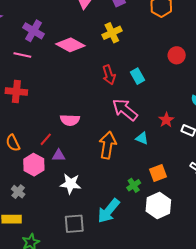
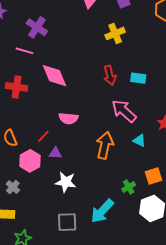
pink diamond: (70, 45) -> (55, 76), moved, turned 36
cyan rectangle: (138, 76) -> (138, 78), turned -56

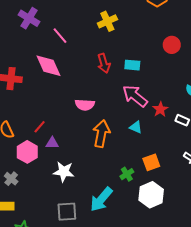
pink line: (25, 51) -> (60, 36), moved, turned 36
pink arrow: (124, 111) -> (135, 96), moved
pink semicircle: (68, 118) -> (85, 105), moved

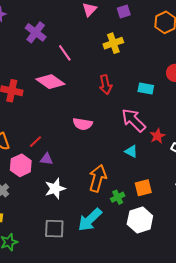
cyan rectangle: (132, 65) -> (146, 88), moved
pink diamond: (48, 66) -> (50, 82), turned -36
orange arrow: (101, 134) -> (98, 178), moved
white star: (64, 172) -> (55, 189), turned -30

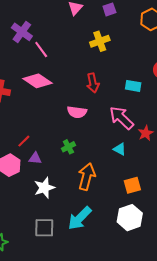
pink line: (65, 53) -> (41, 50), moved
pink semicircle: (83, 124) -> (77, 112), moved
green cross: (118, 197) -> (68, 147), moved

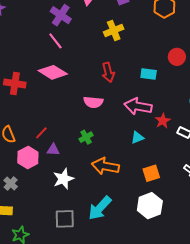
purple cross: (22, 32) -> (61, 15), moved
pink arrow: (121, 118) -> (138, 106), turned -32
cyan triangle: (120, 149) -> (137, 138), turned -48
orange arrow: (87, 177) -> (105, 166), turned -92

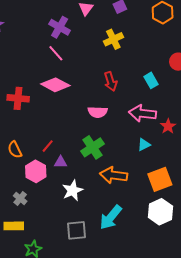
cyan rectangle: (149, 74) -> (151, 80), turned 56
green cross: (86, 137) -> (93, 147), size x1.6
orange square: (151, 173) -> (160, 179), size x1.4

